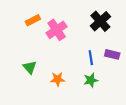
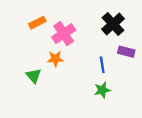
purple rectangle: (112, 54) -> (126, 52), moved
orange star: (58, 79) -> (55, 59), moved

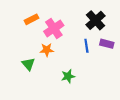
blue line: (102, 65) -> (86, 46), moved
green star: (102, 90) -> (68, 76), moved

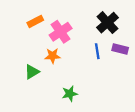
green triangle: (28, 64) -> (32, 72), turned 40
green star: (68, 76) -> (70, 94), moved

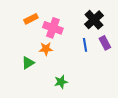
pink cross: (61, 32) -> (53, 28), turned -36
purple rectangle: (120, 49) -> (105, 43), turned 48

